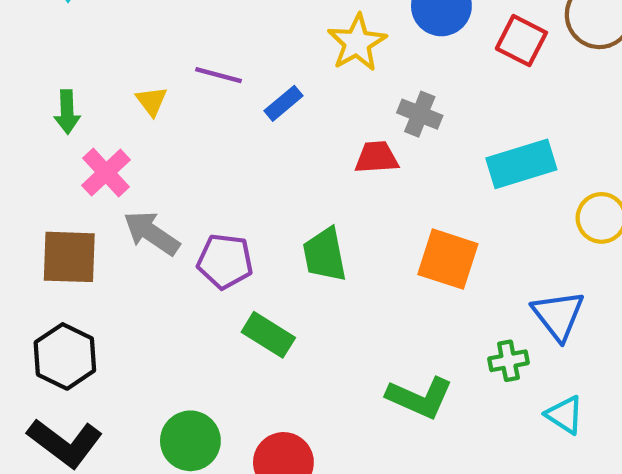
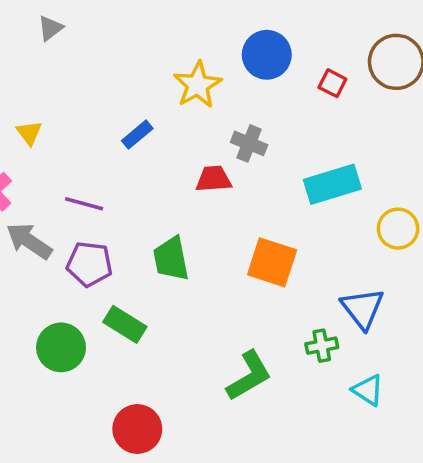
red square: (521, 41) -> (332, 83), size x0.7
purple line: (219, 75) -> (84, 204), moved
green L-shape: (420, 398) -> (249, 376), turned -54
green circle: (190, 441) -> (61, 347), moved

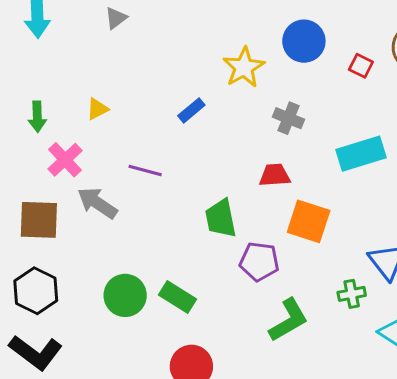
yellow triangle: (29, 133) -> (97, 109), turned 40
red trapezoid: (214, 179) -> (275, 175), moved
purple pentagon: (89, 264) -> (259, 262), moved
green rectangle: (125, 324) -> (178, 297), moved

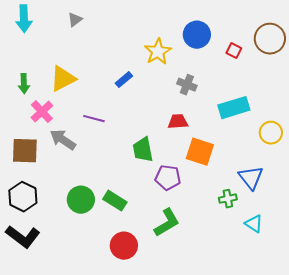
yellow triangle: (97, 109) -> (63, 79), size x1.8
green L-shape: (289, 320) -> (167, 223), moved

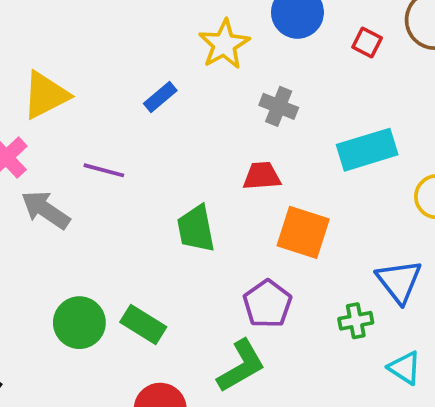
purple pentagon: (168, 178) -> (267, 304), moved, turned 30

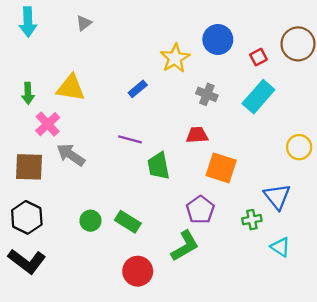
red square: (367, 42) -> (258, 57), turned 35
yellow triangle: (46, 95) -> (71, 88), turned 36
cyan rectangle: (367, 150) -> (258, 97), moved, turned -32
purple line: (104, 170) -> (130, 139), moved
green circle: (79, 323) -> (90, 221), size x0.7

